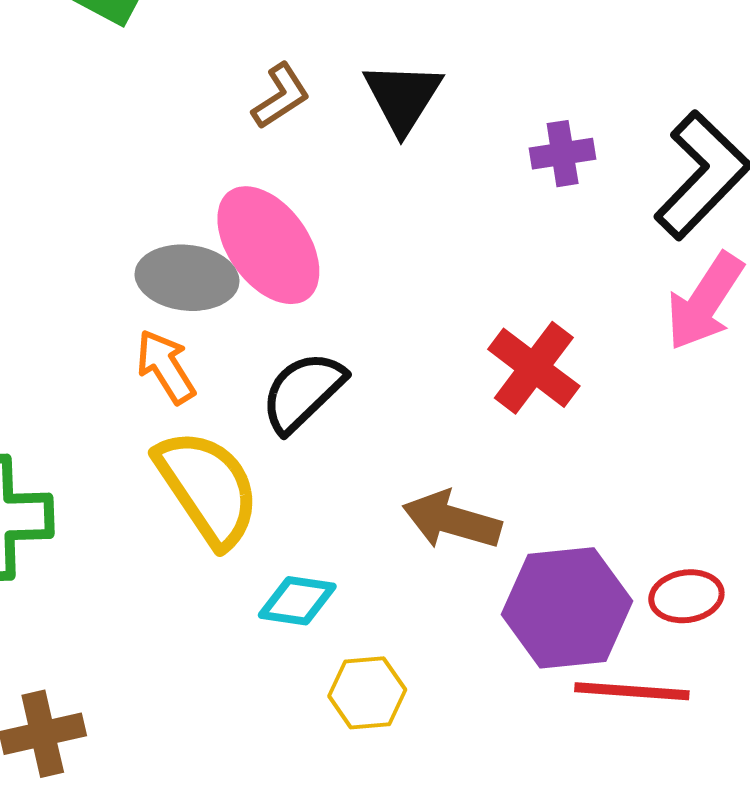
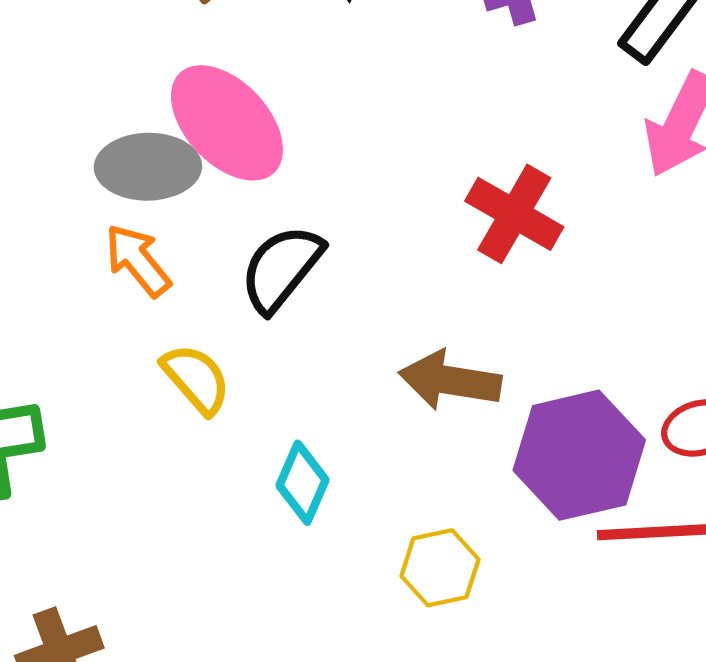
yellow semicircle: (208, 488) -> (196, 379), size x0.6
cyan diamond: (297, 601) -> (302, 483), turned -68
yellow hexagon: (367, 693) -> (440, 568), moved

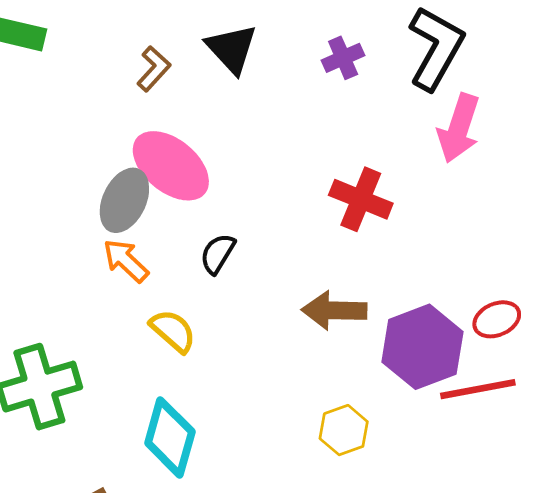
gray ellipse: (148, 167) -> (124, 200), turned -56
black semicircle: (281, 268) -> (218, 254), size x0.7
cyan diamond: (302, 483) -> (170, 437), moved, size x1.5

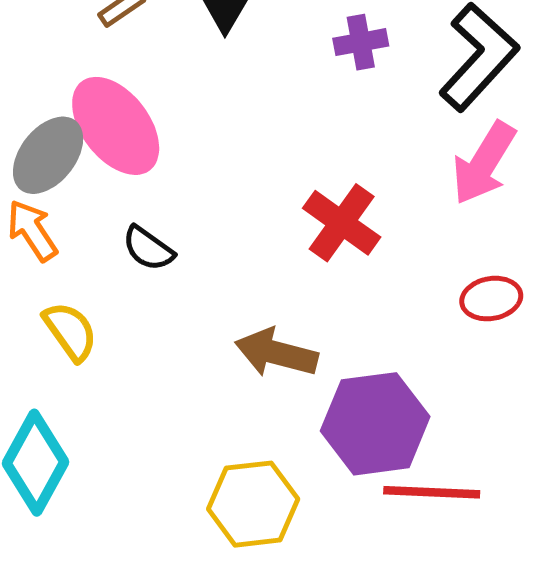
black semicircle: (218, 254) -> (148, 248), turned -99
red ellipse: (497, 319) -> (491, 299), moved
yellow hexagon: (344, 430) -> (253, 504), size x1.4

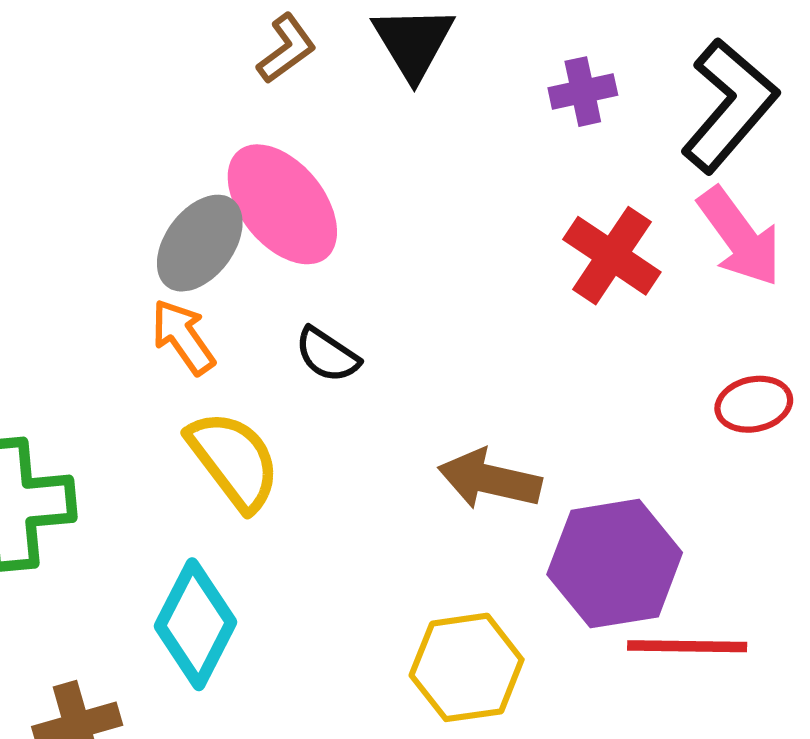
pink arrow: (484, 163) -> (740, 237), turned -66
red cross: (342, 223) -> (612, 256), moved
yellow semicircle: (70, 331) -> (234, 460), size x1.4

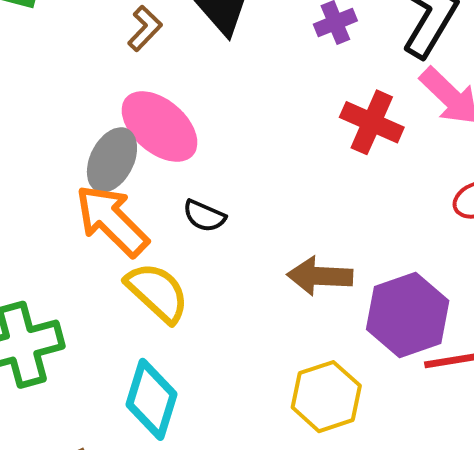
orange arrow: (183, 337) -> (112, 221), size x1.6

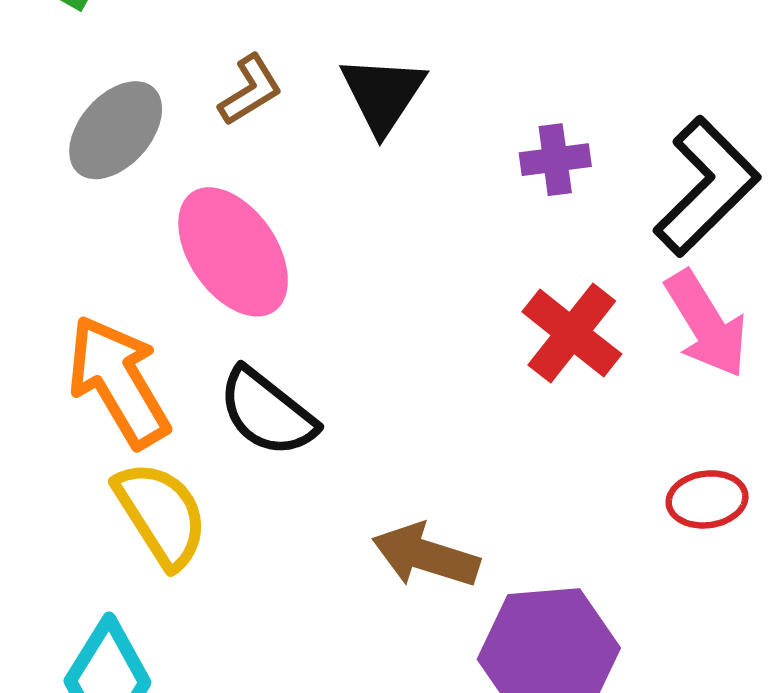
gray ellipse: (112, 160) -> (116, 130), moved
black semicircle: (204, 216) -> (267, 412), size x1.5

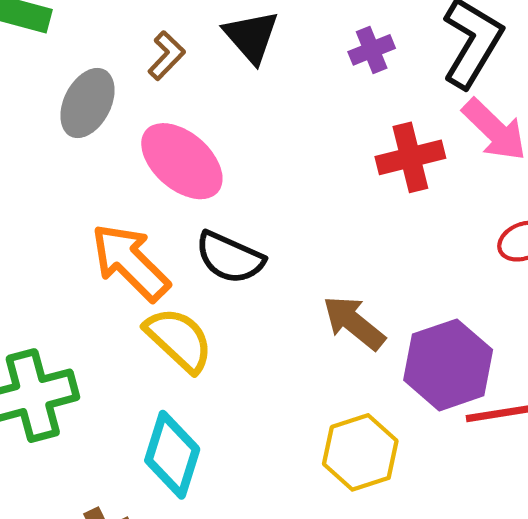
red cross: (572, 333) -> (410, 157), turned -38
brown arrow: (426, 556) -> (354, 323), turned 36

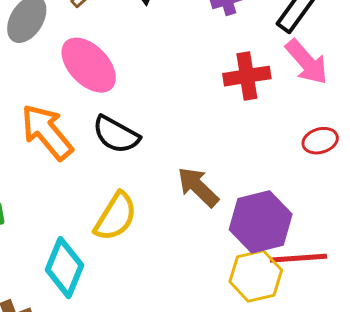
yellow semicircle: (179, 340) -> (116, 217), moved, turned 74
yellow hexagon: (360, 452) -> (256, 276), moved

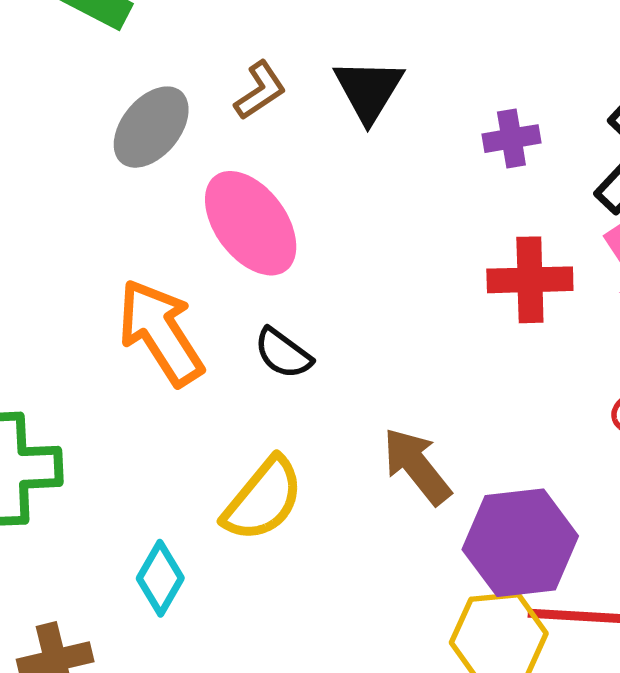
black semicircle: (116, 135) -> (283, 353), size x0.7
cyan diamond: (65, 268) -> (160, 578), size x0.7

